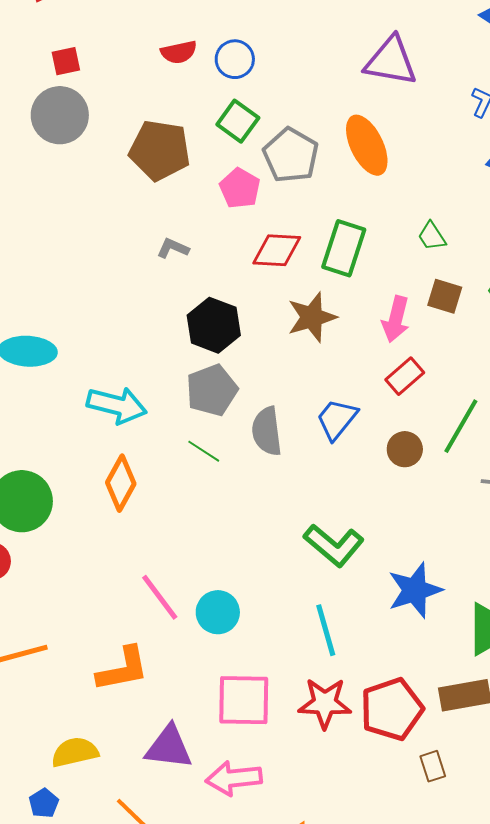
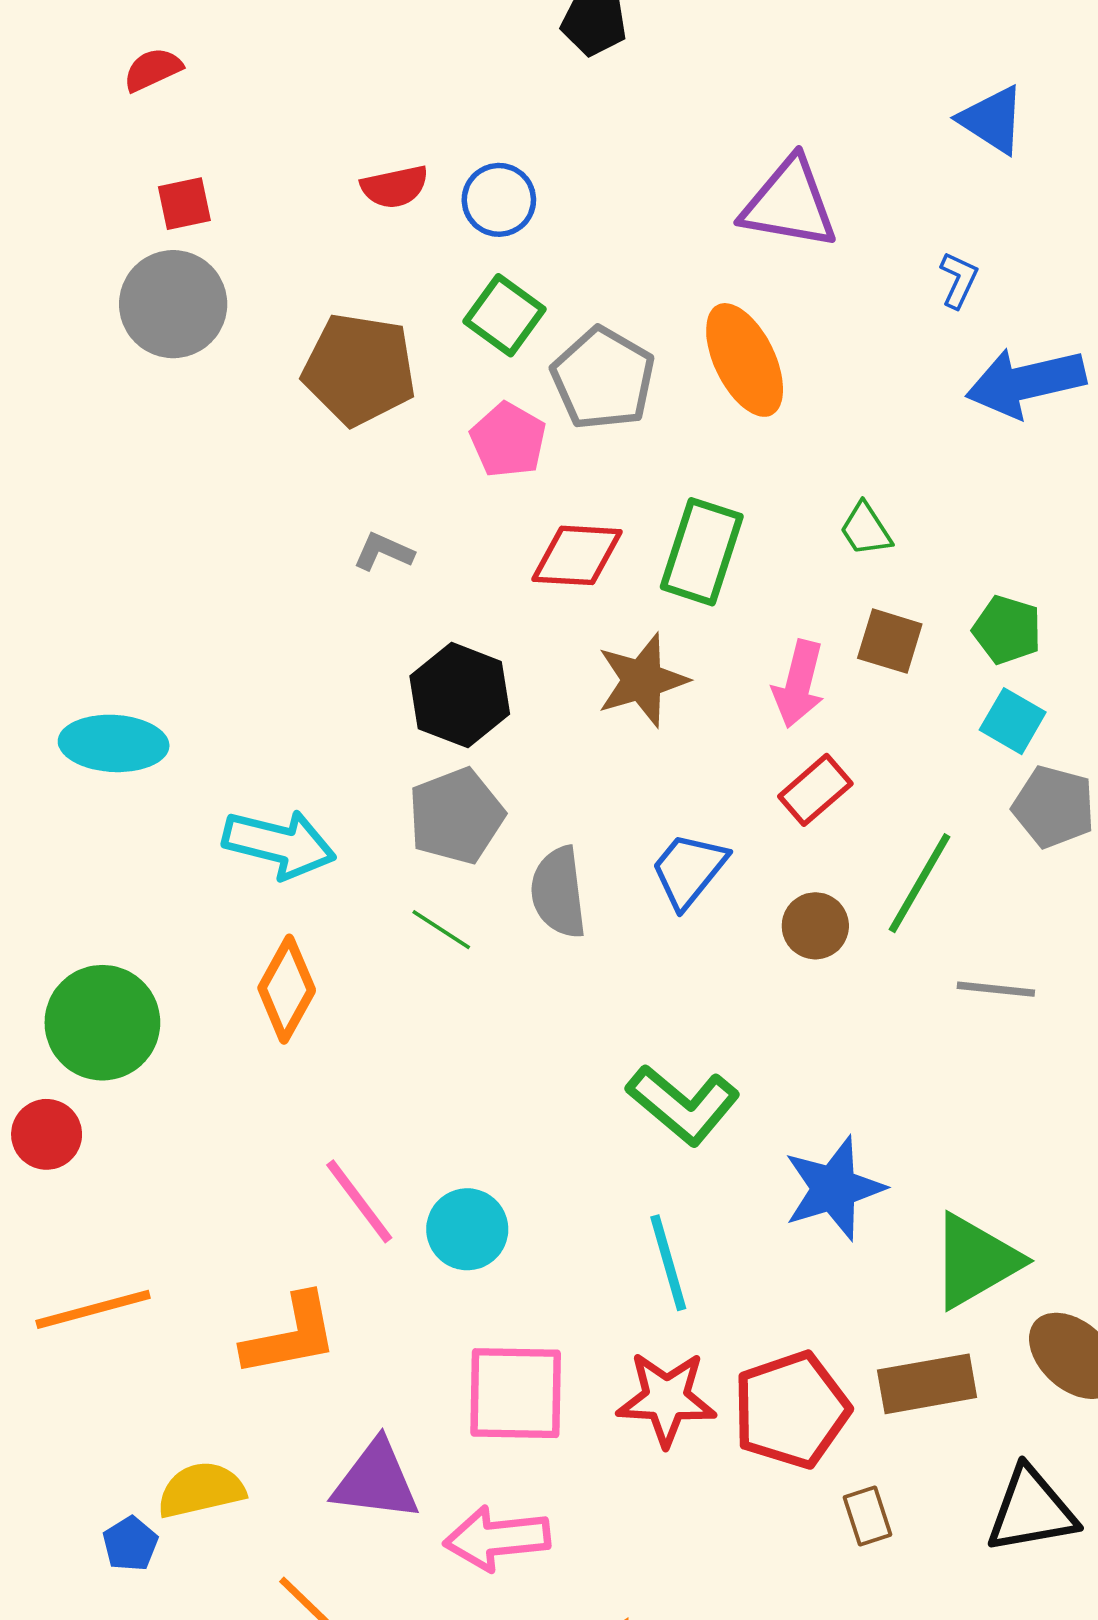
blue pentagon: (44, 803) -> (130, 1544), moved

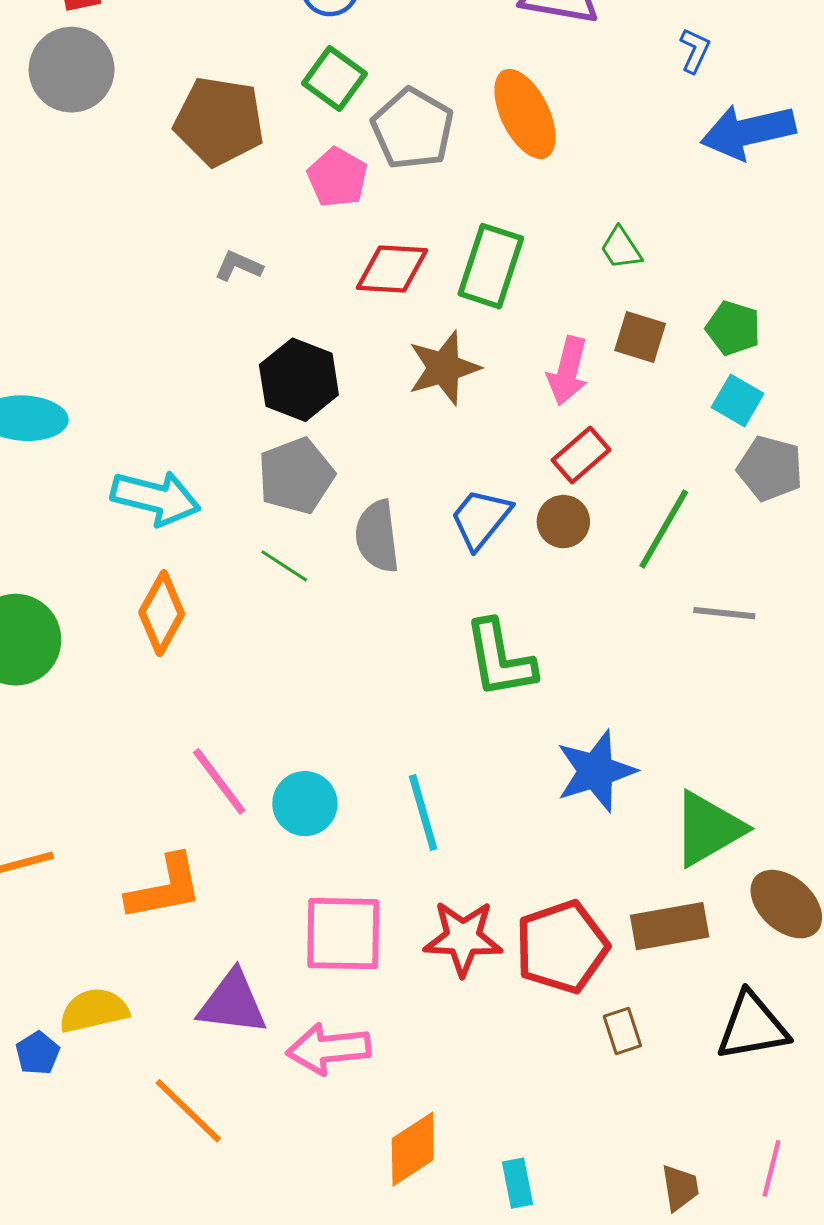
brown circle: (815, 926) -> (563, 522), moved
green L-shape: (683, 1105) -> (500, 659), moved, turned 40
cyan line: (668, 1263) -> (423, 812), moved

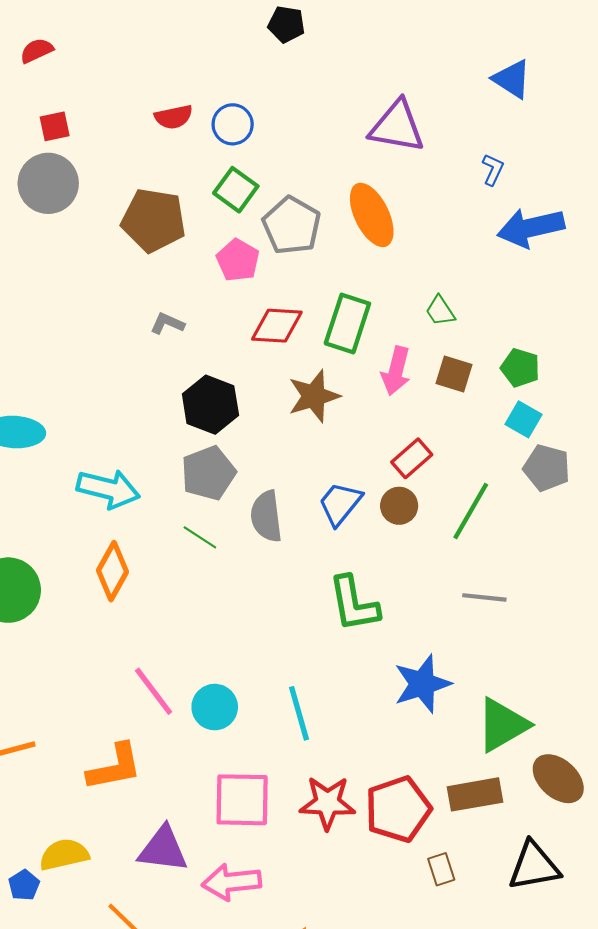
pink arrow: (568, 371) -> (396, 371), moved
gray line: (724, 613) -> (484, 597), moved

